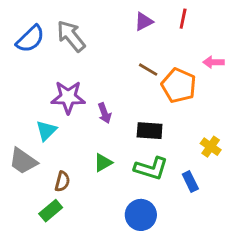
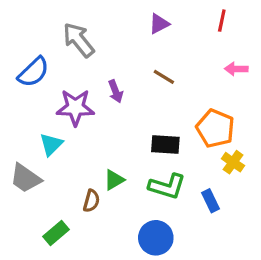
red line: (183, 19) -> (222, 21), moved
blue semicircle: (30, 39) -> (34, 72), moved
orange pentagon: (179, 86) -> (215, 128), moved
purple arrow: (105, 113) -> (116, 91), moved
brown semicircle: (62, 181) -> (91, 201), moved

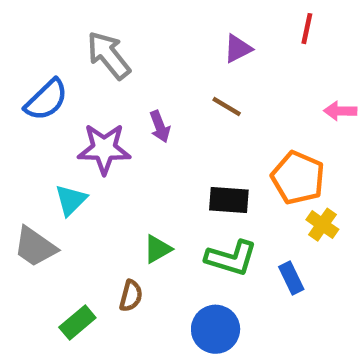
purple triangle: (159, 24) -> (238, 49), moved
pink arrow: (236, 69) -> (340, 111), moved
brown semicircle: (91, 201) -> (131, 296), moved

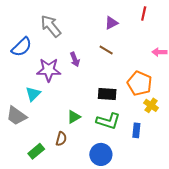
blue rectangle: (291, 278) -> (136, 130), turned 32

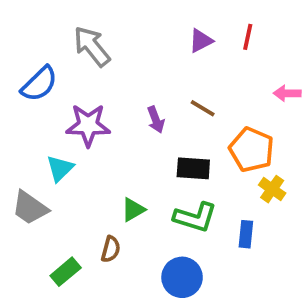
red line: (144, 14) -> (248, 37), moved
brown line: (106, 50) -> (203, 108), moved
purple arrow: (75, 59) -> (156, 120), moved

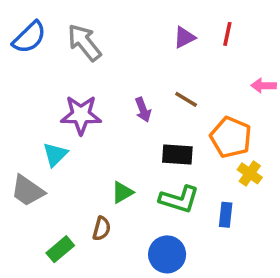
blue semicircle: (39, 84) -> (29, 37), moved

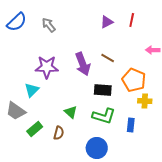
gray arrow: (84, 43) -> (49, 25), size x0.7
purple arrow: (143, 110) -> (83, 64), size x1.6
yellow cross: (250, 173) -> (145, 101), turned -32
green triangle: (122, 192) -> (71, 112), turned -48
green rectangle: (60, 249) -> (35, 129), moved

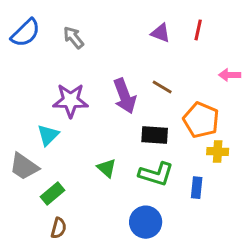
purple triangle: (107, 22) -> (161, 33), turned 48
brown semicircle: (59, 133) -> (59, 228), moved

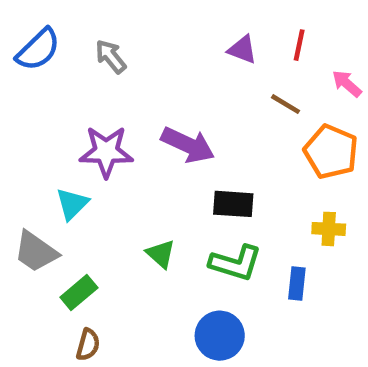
pink arrow: (230, 75) -> (347, 84), moved, turned 40
brown line: (162, 87) -> (286, 104), moved
purple arrow: (125, 96) -> (188, 145), turned -44
orange pentagon: (201, 120) -> (331, 152), moved

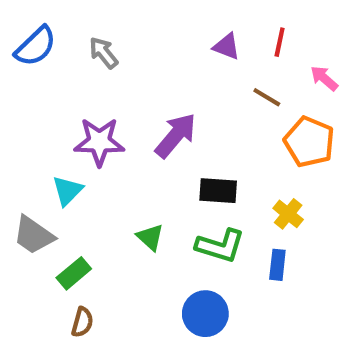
purple arrow: (188, 145) -> (176, 135), turned -75
yellow cross: (329, 229) -> (288, 214), moved, turned 36

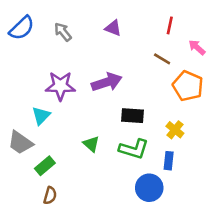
purple triangle: (227, 46) -> (113, 28), moved
purple arrow: (176, 135) -> (107, 82), turned 32
blue circle: (205, 314) -> (149, 188), moved

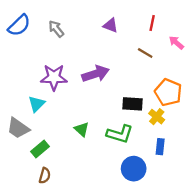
purple triangle: (113, 28) -> (111, 25), moved
orange pentagon: (188, 86) -> (168, 92), moved
black rectangle: (132, 116) -> (132, 104), moved
blue rectangle: (169, 161) -> (160, 147), moved

